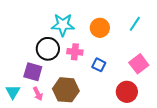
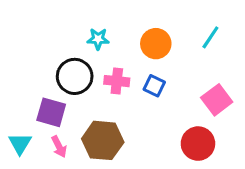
cyan star: (63, 25) -> (98, 39), size x0.6
blue square: (99, 65) -> (154, 86), moved

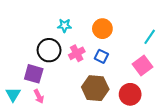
cyan line: (210, 37) -> (150, 37), moved
pink cross: (117, 81) -> (77, 53), turned -35
brown hexagon: (103, 140) -> (95, 88), moved

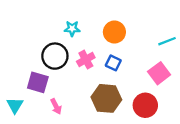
cyan line: (150, 37) -> (167, 41), turned 35
pink arrow: (39, 96) -> (56, 106), moved

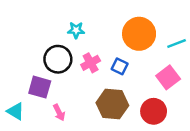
orange circle: (114, 32) -> (139, 34), moved, size x1.4
cyan triangle: (15, 105) -> (15, 111), turned -30

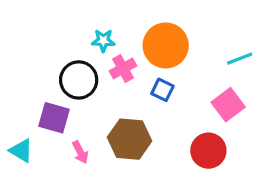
orange circle: (139, 34) -> (166, 45), moved
pink cross: (91, 63) -> (123, 68), moved
brown hexagon: (112, 104) -> (130, 139), moved

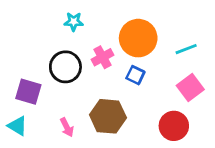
cyan star: (103, 41) -> (74, 22), moved
cyan line: (240, 59) -> (186, 49), moved
purple square: (54, 118) -> (28, 92), moved

